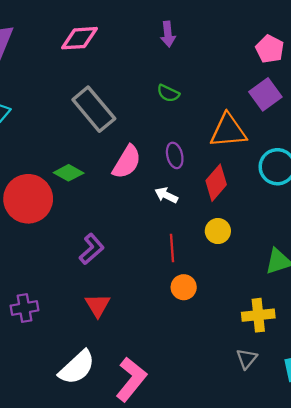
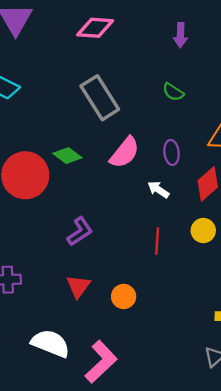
orange circle: (184, 287) -> (124, 296), moved
white semicircle: (77, 367) -> (50, 343), turned -123

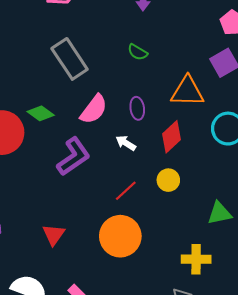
purple L-shape: (80, 232) -> (74, 157), moved, size x1.4
red line: (157, 241) -> (126, 191), turned 45
orange circle: (124, 296) -> (120, 236), moved, size x1.8

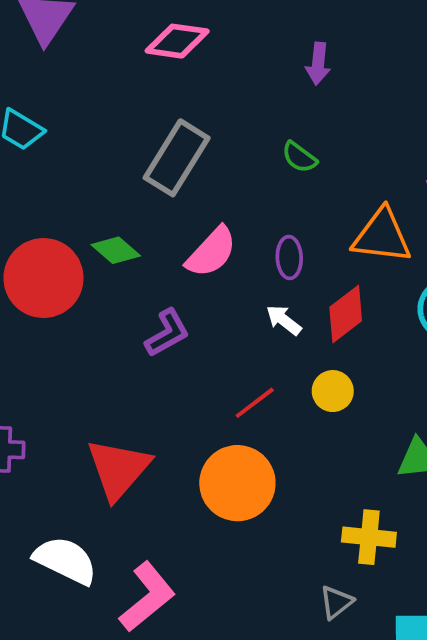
gray rectangle: (70, 59) -> (177, 158), turned 60
white arrow: (126, 143) -> (284, 320), moved
purple L-shape: (74, 157) -> (167, 333), size x0.7
red triangle: (54, 235) -> (118, 469), size x1.6

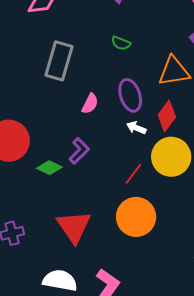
green diamond: (116, 250) -> (49, 168), moved
pink semicircle: (211, 252) -> (90, 104), size x0.7
purple ellipse: (289, 257) -> (130, 95), size x1.5
yellow circle: (333, 391) -> (171, 157), size x1.8

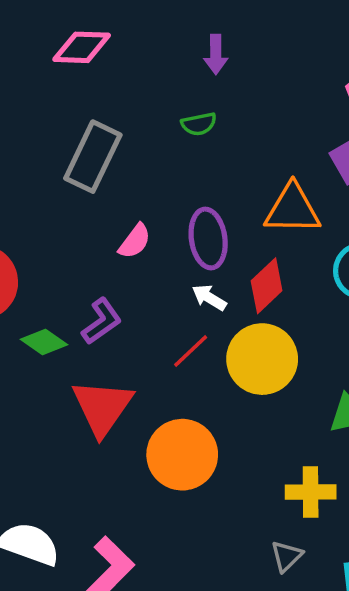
green semicircle: (121, 43) -> (199, 124), moved, turned -42
red line: (133, 174) -> (191, 351), moved
red triangle: (74, 227) -> (102, 407), moved

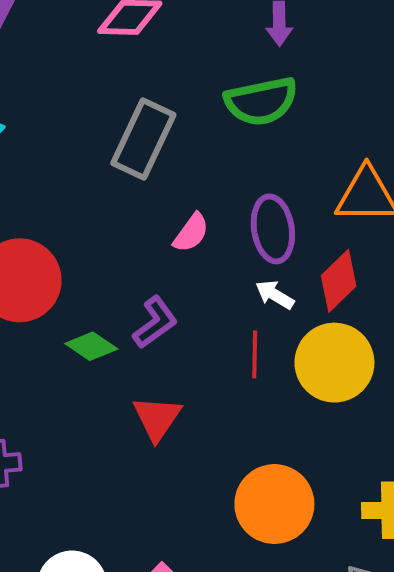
green semicircle: (199, 124) -> (261, 101), size x1.8
red line: (191, 351) -> (255, 354), turned -45
red triangle: (102, 407) -> (157, 418), size x0.7
orange circle: (182, 455) -> (274, 504), moved

